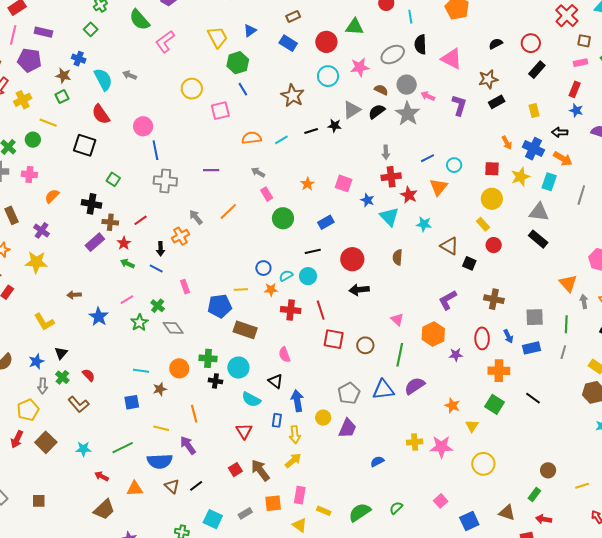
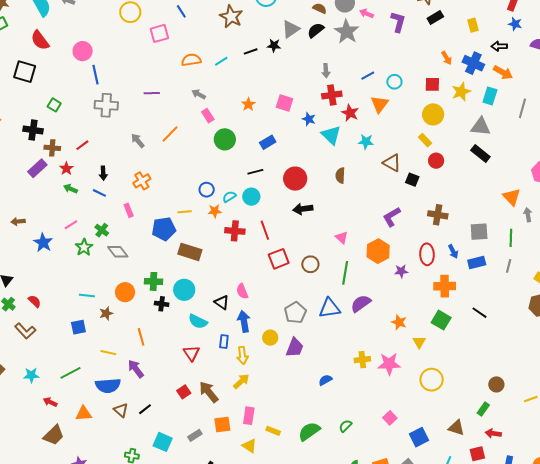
orange cross: (180, 236) -> (142, 181), moved
red square: (334, 339) -> (279, 259), turned -30
pink semicircle: (284, 355) -> (242, 291), moved

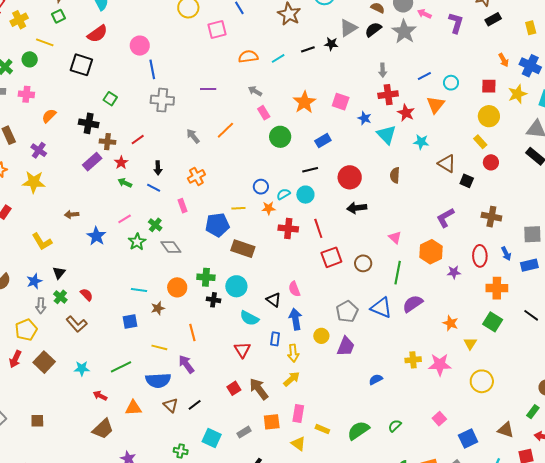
red semicircle: (40, 40) -> (97, 34), turned -90
orange star: (248, 104) -> (304, 102), size x1.6
blue triangle: (330, 308) -> (381, 308), turned 30

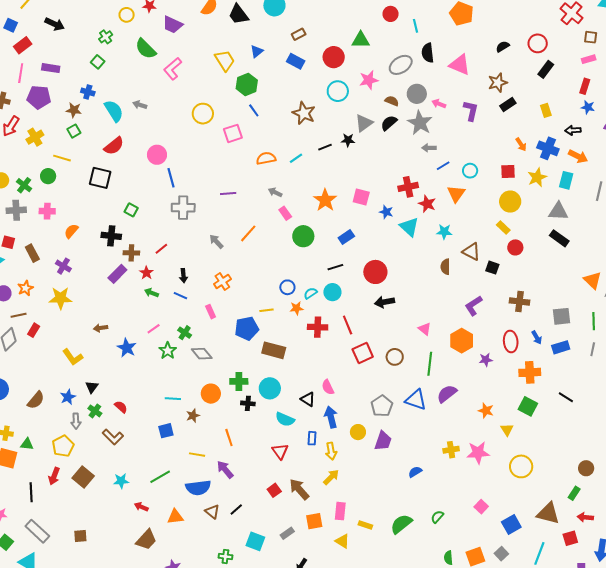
gray arrow: (383, 70) -> (429, 148), moved, turned 96
brown semicircle: (395, 175) -> (445, 267), moved
brown triangle: (506, 430) -> (548, 513), size x1.4

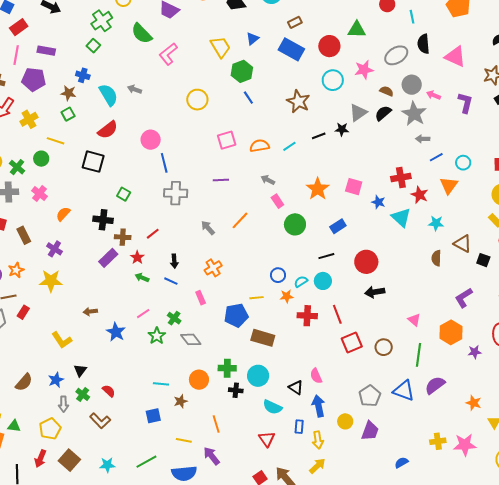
green cross: (106, 37) -> (102, 21), size x1.5
blue rectangle: (296, 61) -> (291, 49), size x1.4
pink square: (233, 133) -> (227, 140), moved
pink cross: (47, 211) -> (40, 194), turned 35

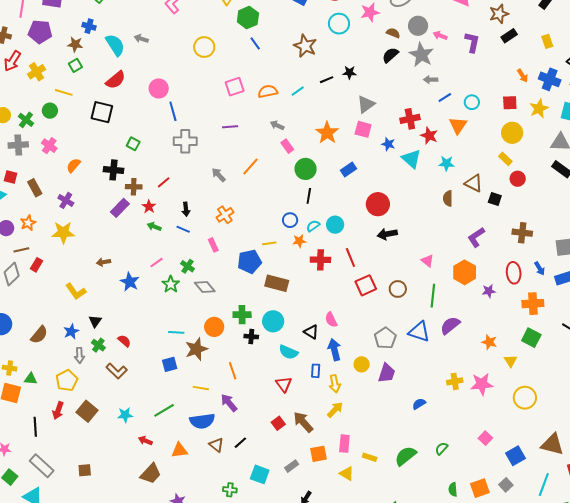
gray triangle: (358, 113) -> (366, 104), moved
black line: (326, 256) -> (309, 196), moved, turned -63
brown star: (181, 401) -> (196, 349), size x1.6

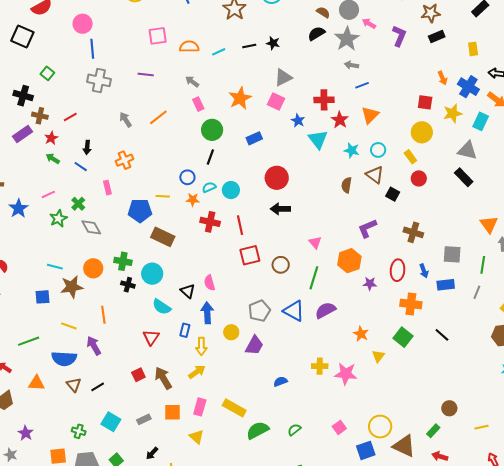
cyan circle: (472, 102) -> (378, 150), moved
yellow circle: (525, 398) -> (380, 427), moved
yellow rectangle: (370, 457) -> (234, 408), moved, size x1.6

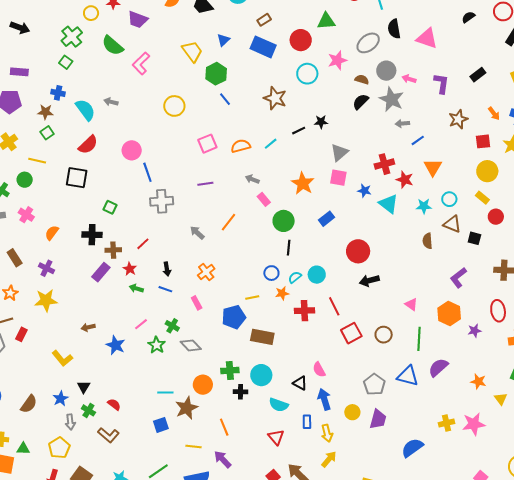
brown star: (431, 13) -> (458, 119), moved
blue semicircle: (280, 382) -> (412, 448), size x1.6

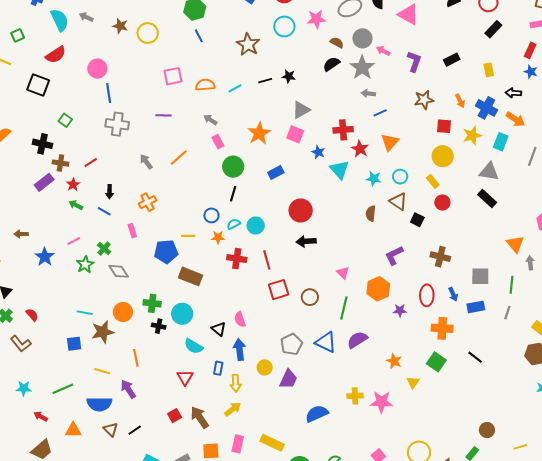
brown star: (45, 112) -> (120, 26), moved

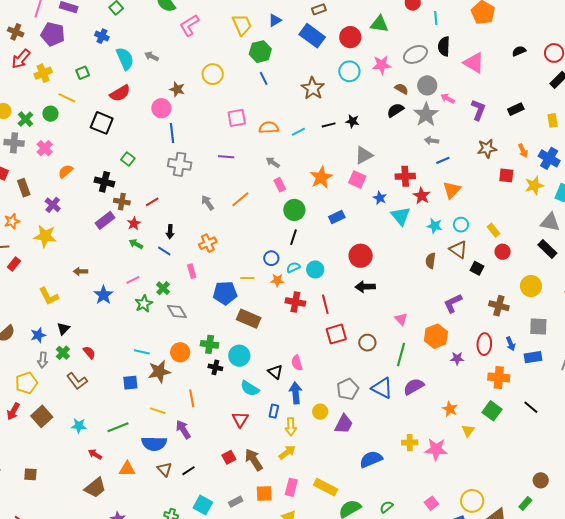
brown star: (120, 26) -> (177, 89), moved
yellow circle: (443, 156) -> (531, 286), moved

